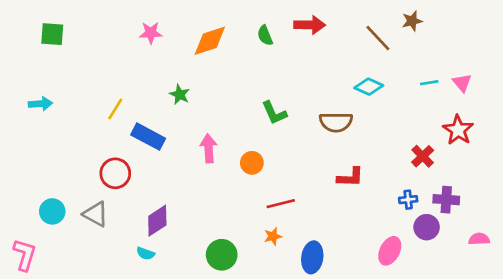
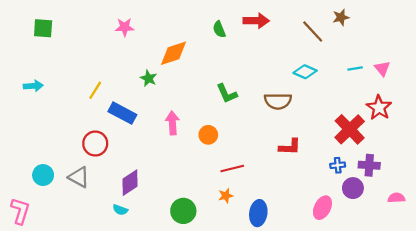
orange diamond: (210, 41) -> (174, 53), moved
red cross: (423, 156) -> (350, 129), size x1.6

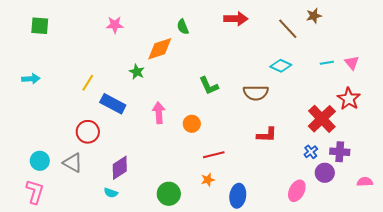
green semicircle: (219, 29) -> (183, 27), moved
blue cross: (338, 165) -> (311, 152), turned -32
pink L-shape: (20, 211) -> (35, 192), moved

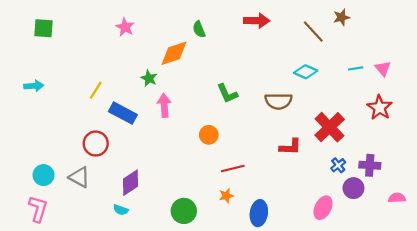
pink star: (115, 25) -> (125, 27), turned 30
pink arrow: (159, 113) -> (164, 105), moved
red cross: (322, 119) -> (330, 127), moved

